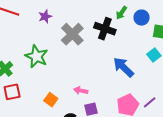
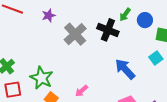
green star: (36, 56) -> (42, 78), moved
pink arrow: (81, 91) -> (82, 91), turned -56

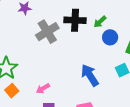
blue circle: (145, 20) -> (110, 37), moved
black cross: (108, 30) -> (75, 20), moved, turned -30

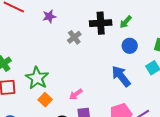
gray cross: (47, 32) -> (74, 37), size x0.6
blue circle: (110, 37) -> (130, 46), moved

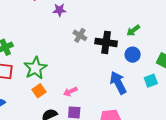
black cross: (101, 23) -> (106, 42), moved
gray cross: (74, 37) -> (80, 35), turned -32

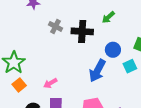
blue circle: (133, 55) -> (113, 50), moved
blue arrow: (118, 83) -> (97, 71), turned -120

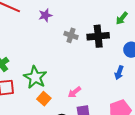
blue arrow: (97, 71) -> (119, 73), size x0.6

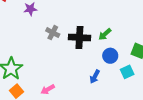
green arrow: (122, 18) -> (105, 34), moved

